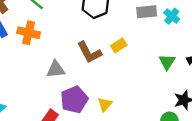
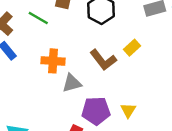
orange cross: (29, 33) -> (53, 61), moved
purple pentagon: (74, 100) -> (96, 111), turned 30

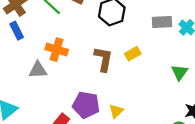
brown L-shape: (103, 60) -> (103, 59), turned -145
gray triangle: (72, 83) -> (38, 70), moved

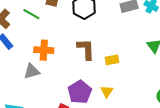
yellow rectangle: (133, 54) -> (112, 60), moved, turned 32
purple pentagon: (86, 105) -> (80, 92), turned -30

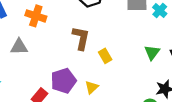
orange cross: (44, 50) -> (36, 16), moved
yellow rectangle: (112, 60) -> (105, 56), turned 56

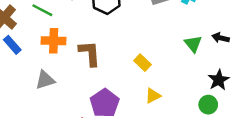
brown L-shape: (81, 38) -> (90, 53), moved
yellow triangle: (92, 87) -> (153, 96), moved, turned 32

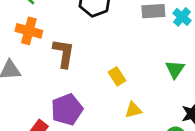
yellow triangle: (153, 96) -> (133, 110), moved

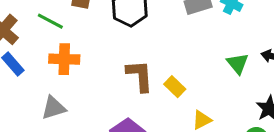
brown L-shape: (64, 53) -> (140, 76), moved

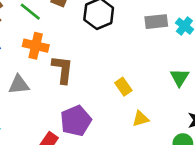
brown L-shape: (140, 76) -> (63, 69), moved

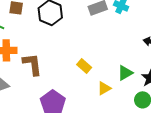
green triangle: (180, 77) -> (125, 73), moved, turned 42

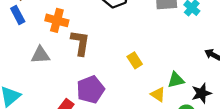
yellow triangle: (104, 88) -> (158, 94), moved, turned 48

